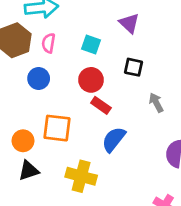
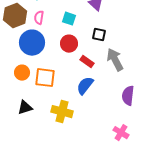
blue circle: (39, 78) -> (32, 43), size x1.6
gray arrow: (156, 103) -> (115, 60), size x1.6
red rectangle: (101, 105) -> (87, 62), moved
orange circle: (23, 141) -> (22, 73), moved

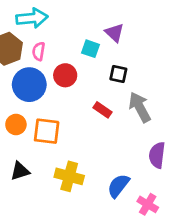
cyan square: (69, 19) -> (90, 49), moved
red circle: (69, 44) -> (65, 75), moved
blue semicircle: (85, 86) -> (118, 186), moved

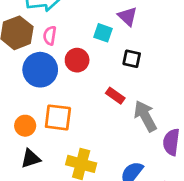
gray arrow: (140, 107) -> (145, 116), moved
orange circle: (16, 125) -> (25, 126), moved

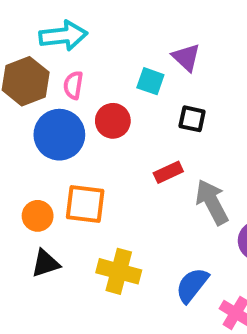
red rectangle: (115, 96) -> (168, 172), turned -60

